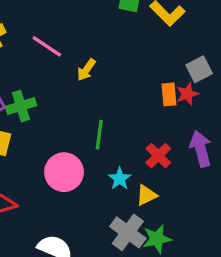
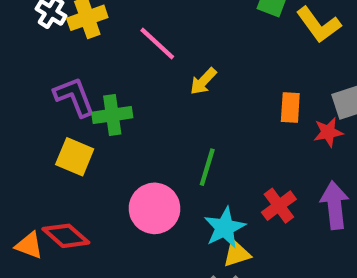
orange rectangle: (169, 94) -> (290, 107), moved
cyan star: (120, 179) -> (225, 228), size x1.4
yellow triangle: (147, 195) -> (237, 254), moved

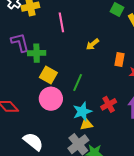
pink line: (157, 43) -> (61, 22), turned 30
yellow arrow: (203, 81) -> (92, 44), moved
yellow square: (75, 157) -> (48, 75), moved

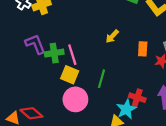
pink line: (61, 22) -> (72, 55), moved
red cross: (109, 104) -> (137, 98), turned -35
cyan star: (82, 112) -> (126, 109), moved

